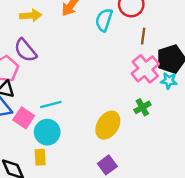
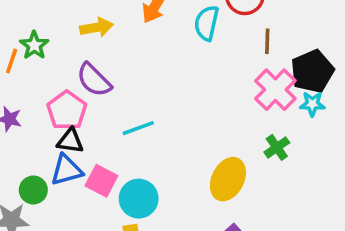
cyan line: (51, 105) -> (138, 128), moved

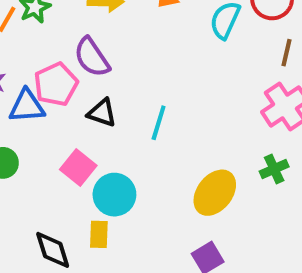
cyan line: (138, 128) -> (159, 123), moved, turned -64
black triangle: (70, 141) -> (102, 113), moved
blue triangle: (67, 170) -> (27, 106), moved

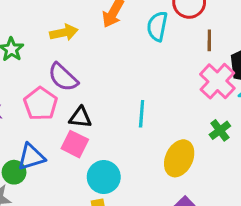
blue triangle: (27, 106) -> (31, 157), moved
cyan line: (159, 123) -> (142, 114), moved
pink square: (78, 167) -> (75, 144), moved

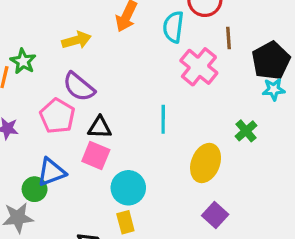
pink cross: (217, 81) -> (199, 67), moved

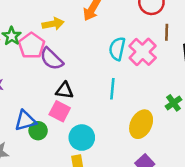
cyan semicircle: (173, 27) -> (117, 49), moved
pink pentagon: (57, 116) -> (31, 46), moved
green circle: (35, 189) -> (38, 131), moved

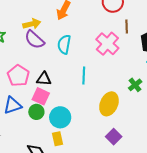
pink pentagon: (31, 46) -> (18, 76), moved
cyan semicircle: (117, 49) -> (64, 44), moved
purple semicircle: (52, 59) -> (34, 40), moved
green circle: (38, 131) -> (36, 112), moved

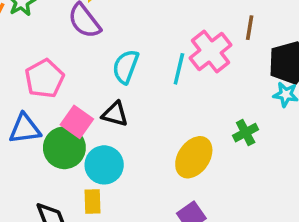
cyan semicircle: (64, 44) -> (126, 67), moved
cyan line: (84, 75) -> (179, 69), moved
black triangle: (44, 79) -> (115, 114), moved
green circle: (36, 112) -> (64, 148), size x1.5

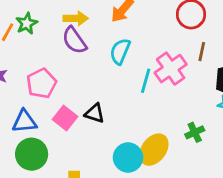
cyan semicircle: (126, 67) -> (120, 51), moved
green circle: (64, 148) -> (32, 154), moved
cyan circle: (104, 165) -> (128, 157), moved

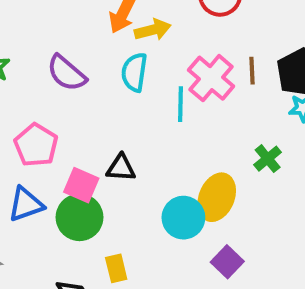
yellow arrow: (76, 18) -> (153, 30), moved
brown line: (202, 52) -> (252, 71), moved
green circle: (32, 154) -> (80, 217), moved

